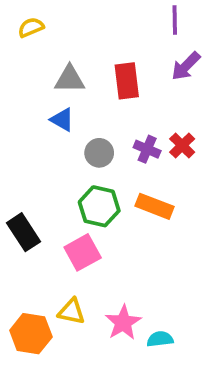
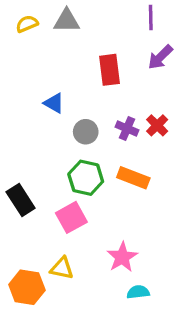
gray triangle: (70, 79) -> (67, 21), moved
pink star: (123, 323) -> (122, 257), moved

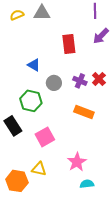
green hexagon: (86, 178) -> (31, 101), moved

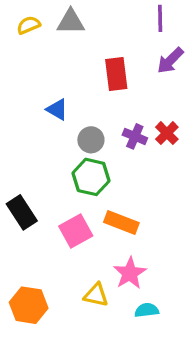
green hexagon: (31, 101) -> (91, 177), moved
orange rectangle: (84, 112) -> (121, 223), moved
yellow triangle: (39, 169) -> (96, 295), moved

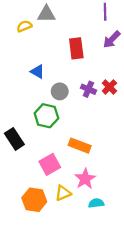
yellow semicircle: (29, 25) -> (24, 26), moved
green hexagon: (91, 177) -> (46, 116), moved
pink square: (76, 231) -> (50, 164), moved
yellow triangle: (96, 295) -> (63, 193), turned -35
orange hexagon: (29, 305) -> (34, 200), moved

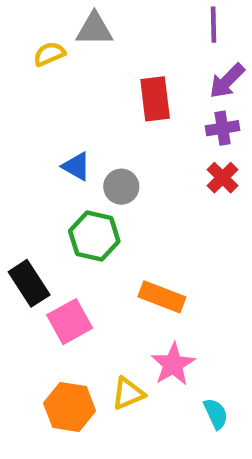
blue triangle: (38, 72) -> (76, 166), moved
purple cross: (88, 89) -> (223, 128), moved, turned -32
pink square: (50, 164) -> (70, 322), moved
cyan semicircle: (96, 203) -> (216, 414), moved, turned 72

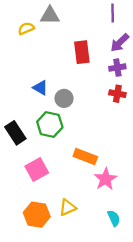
red cross: (223, 178) -> (117, 94), turned -35
black rectangle: (29, 283) -> (15, 133), moved
pink star: (173, 364) -> (106, 179), moved

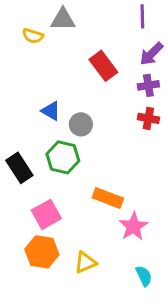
yellow semicircle: (26, 28) -> (33, 36), turned -140
red rectangle: (82, 52) -> (103, 66), turned -30
orange hexagon: (37, 215) -> (42, 252), moved

